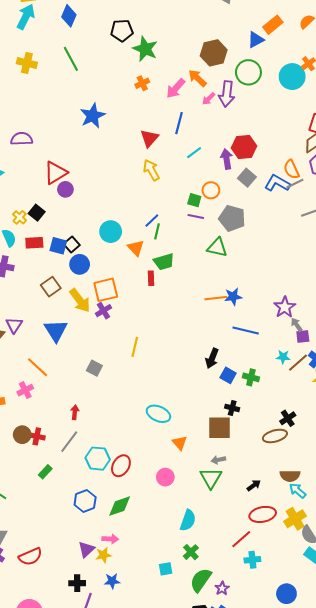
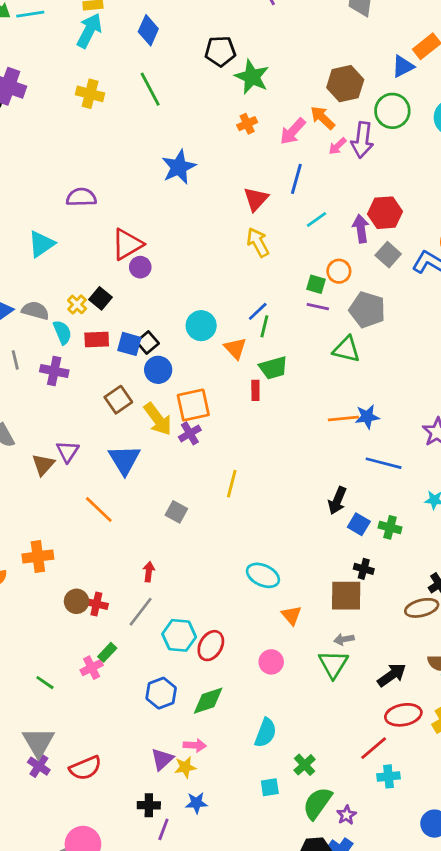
pink cross: (25, 390) -> (92, 668), moved
black arrow: (254, 485) -> (392, 675), size x1.5
cyan semicircle: (188, 520) -> (265, 733), moved

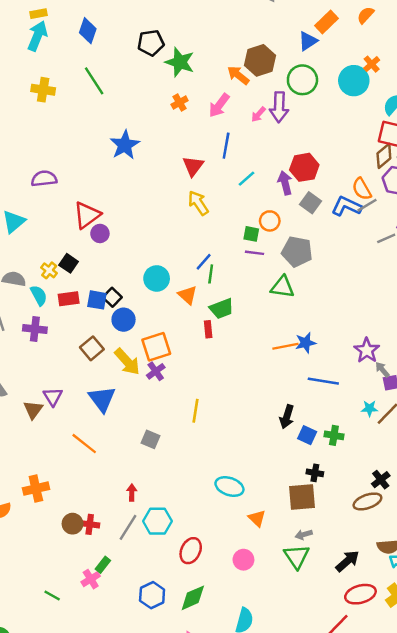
orange arrow: (323, 118) -> (238, 75), moved
cyan hexagon: (179, 635) -> (157, 521), moved

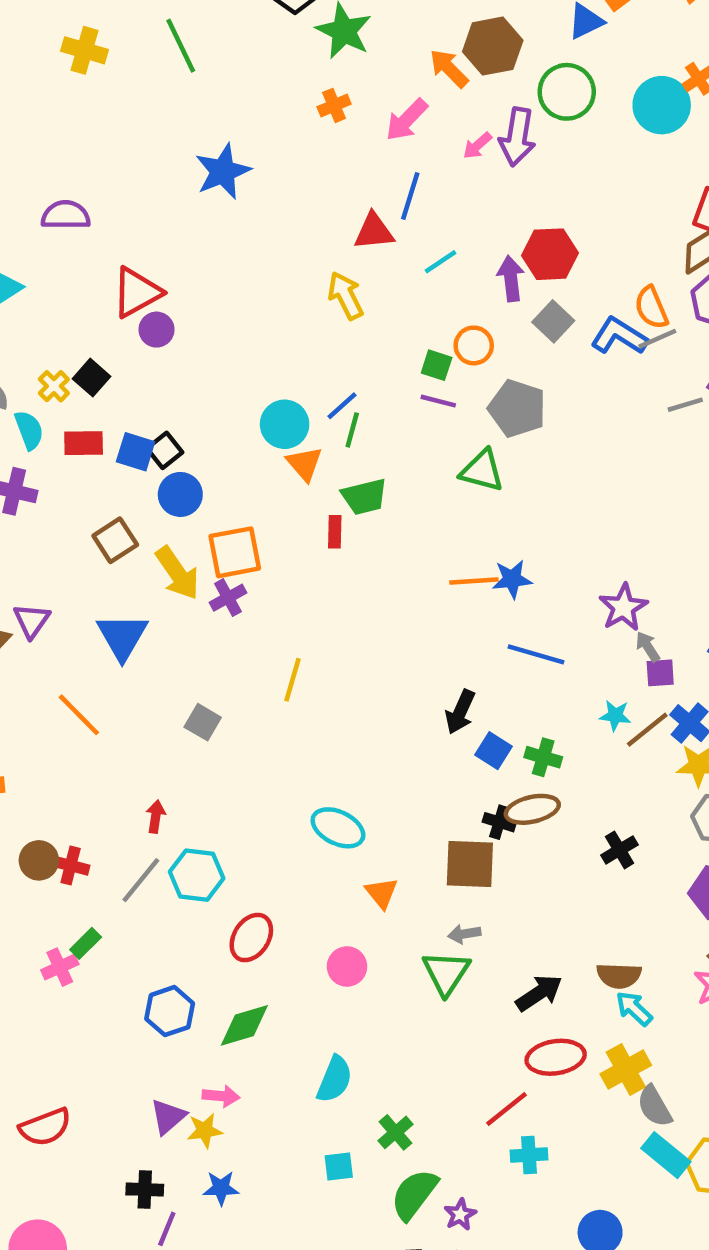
red triangle: (193, 166) -> (374, 231), moved, turned 40
cyan circle: (157, 278) -> (285, 424), moved
brown ellipse: (367, 501) -> (532, 809), moved

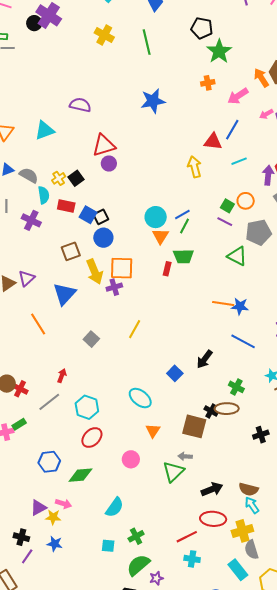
gray pentagon: (517, 408) -> (258, 232), turned 30
blue square: (494, 751) -> (175, 373), moved
cyan hexagon: (197, 875) -> (87, 407), moved
cyan rectangle: (666, 1155) -> (238, 570), moved

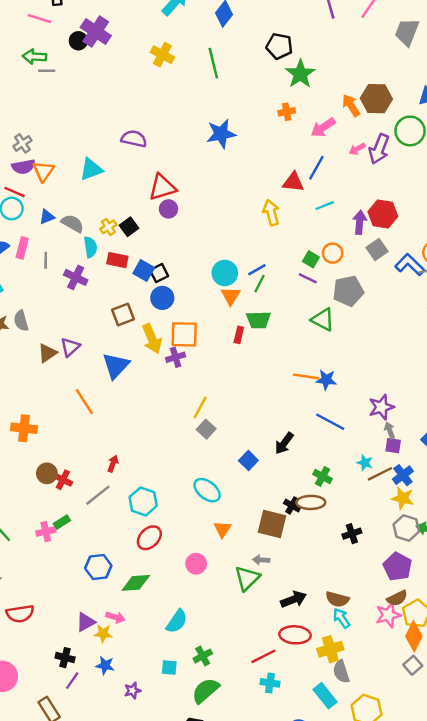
gray square: (91, 339) -> (206, 429), moved
purple star: (156, 578) -> (133, 691), moved

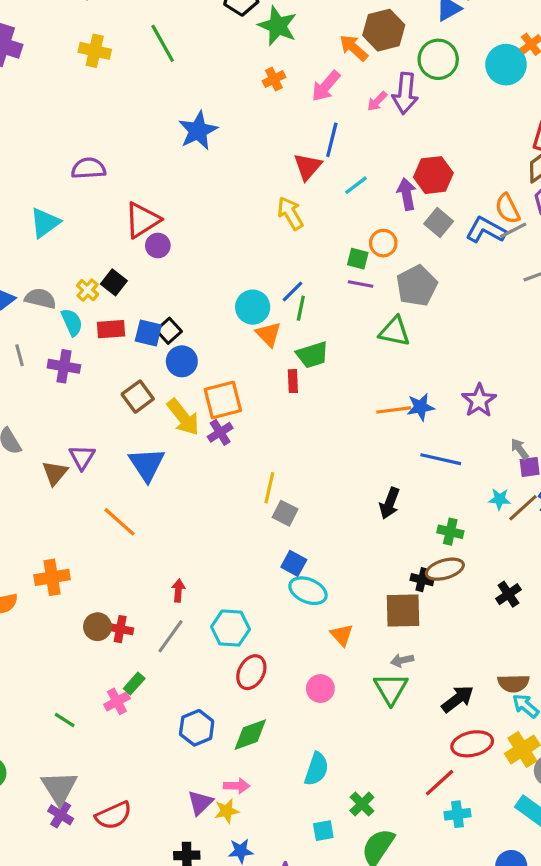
red triangle: (293, 182) -> (308, 167), turned -40
purple star: (381, 407) -> (479, 401), moved
blue square: (248, 461) -> (294, 563), moved

